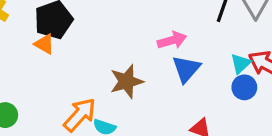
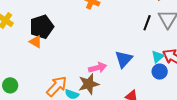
pink arrow: (172, 40) -> (98, 68), moved
brown star: (127, 81) -> (89, 84), moved

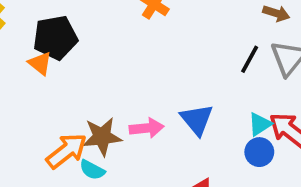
blue triangle: (124, 59) -> (197, 120), turned -30
brown star: (89, 84) -> (102, 137), moved

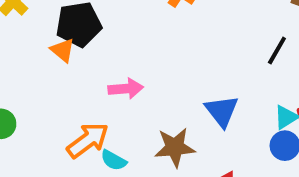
pink arrow: (147, 128) -> (126, 89), moved
brown star: (102, 137) -> (175, 147), moved

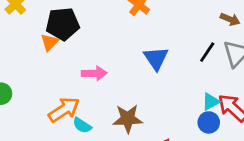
orange triangle: (63, 50) -> (50, 42), turned 30
blue triangle: (222, 111) -> (156, 58), moved

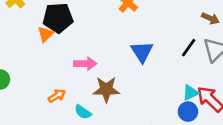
orange arrow: (64, 110) -> (57, 96), size x0.6
brown star: (128, 119) -> (106, 89), moved
cyan semicircle: (82, 125) -> (83, 112), moved

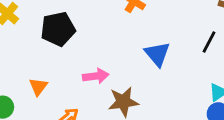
orange triangle: (46, 34) -> (38, 87), moved

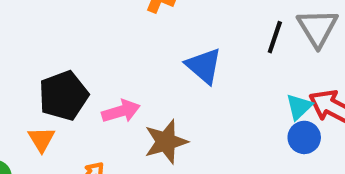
black pentagon: (58, 29) -> (64, 96), moved

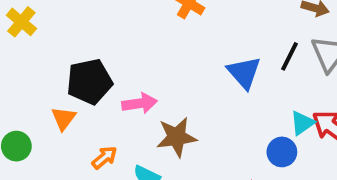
blue triangle: (204, 66) -> (244, 73), moved
blue circle: (304, 137) -> (282, 152), moved

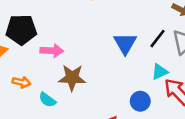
cyan triangle: (302, 123) -> (160, 72), moved
orange arrow: (104, 158) -> (21, 82), turned 42

